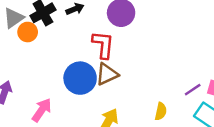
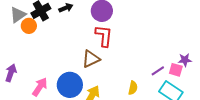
red L-shape: (103, 45) -> (104, 36), moved
blue circle: (80, 78) -> (70, 85), moved

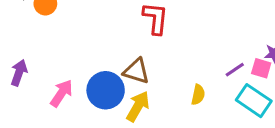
brown triangle: (91, 59) -> (136, 71), moved, turned 42

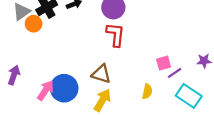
pink square: (261, 68) -> (164, 63), moved, turned -32
blue circle: (106, 90) -> (64, 88), moved

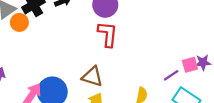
pink square: (164, 63) -> (190, 65), moved

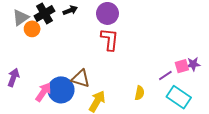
brown triangle: (92, 77) -> (81, 79), moved

